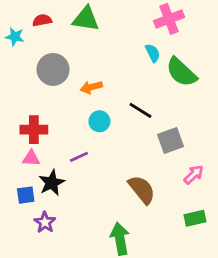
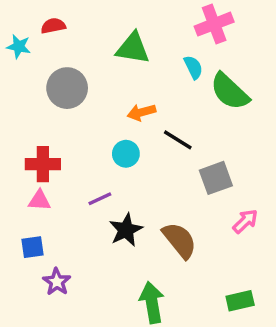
green triangle: (86, 19) -> (133, 48), moved
orange arrow: (91, 87) -> (141, 112), moved
black star: (52, 183) -> (126, 230), moved
green rectangle: (195, 218) -> (240, 301), moved

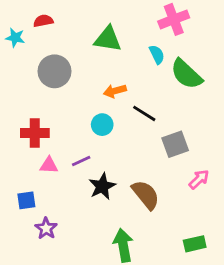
pink triangle: (39, 200) -> (49, 165), moved

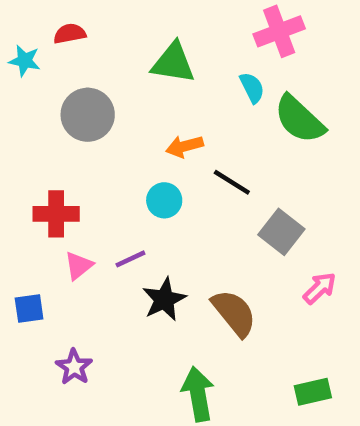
gray square: (175, 144) -> (281, 232), turned -32
pink triangle: (49, 165) -> (79, 266), turned -42
blue square: (26, 200) -> (29, 308), moved

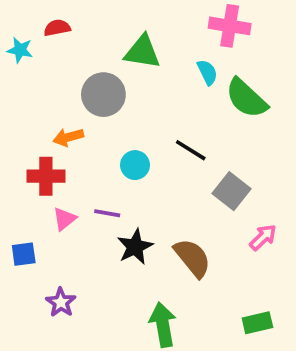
pink cross: (279, 31) -> (230, 26), turned 30
gray circle: (88, 115) -> (103, 95), moved
orange arrow: (185, 146) -> (68, 137), moved
purple line: (130, 259) -> (107, 213), turned 35

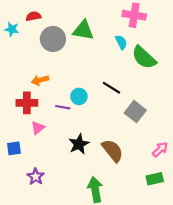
gray circle: (103, 95) -> (53, 39), moved
purple line: (107, 213) -> (63, 107), moved
pink arrow: (263, 237) -> (160, 149), moved
green rectangle: (257, 323) -> (155, 179), moved

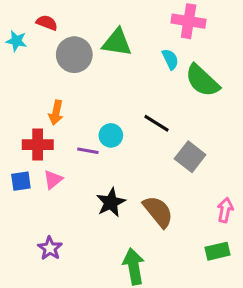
red semicircle: (33, 16) -> (47, 23), turned 32
orange arrow: (40, 80) -> (56, 113), turned -63
blue square: (14, 148) -> (21, 181), moved
pink arrow: (160, 149) -> (225, 210), turned -35

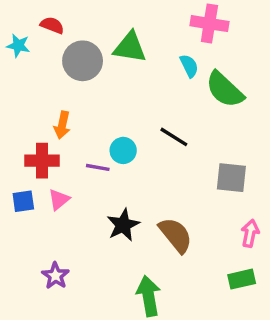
gray square: (190, 157) -> (231, 178), moved, turned -32

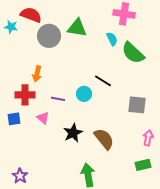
red semicircle: (52, 25) -> (31, 15), size x1.5
cyan circle: (123, 150) -> (84, 94), moved
pink triangle: (59, 200) -> (43, 118), moved, turned -40
purple star: (55, 276) -> (20, 176), moved

